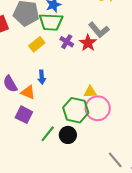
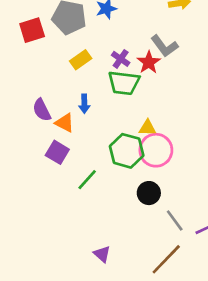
green trapezoid: (51, 22) -> (124, 83), moved
black circle: (68, 135) -> (149, 193), moved

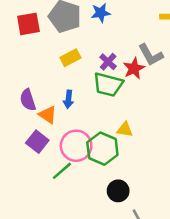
pink circle: (156, 150) -> (76, 146), moved

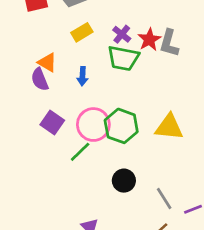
gray L-shape: (151, 55) -> (169, 43), moved, turned 48
orange triangle: (48, 115) -> (47, 62), moved
yellow triangle: (125, 129) -> (169, 127), moved, size x1.6
black circle: (118, 191) -> (124, 181), moved

